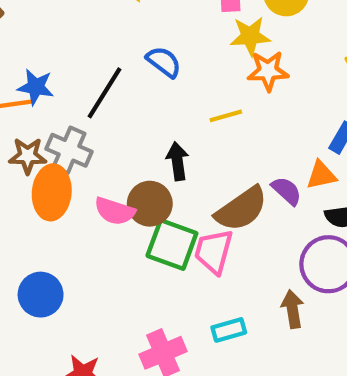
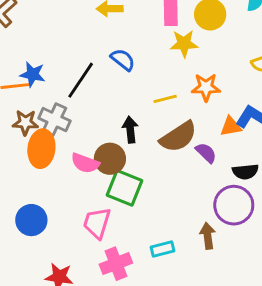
orange star: (268, 71) -> (206, 87), moved
orange triangle: (321, 175) -> (231, 126), moved
brown semicircle: (241, 209) -> (178, 137), moved
pink trapezoid: (214, 251) -> (97, 223), moved

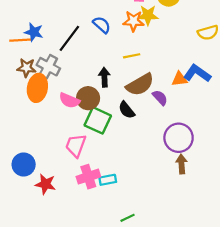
orange star: (206, 87) -> (133, 21), moved
black semicircle: (245, 172) -> (127, 110), moved, turned 54
blue circle: (31, 220) -> (24, 164), moved
brown arrow: (208, 236) -> (182, 164), moved
cyan rectangle: (162, 249) -> (108, 180), moved

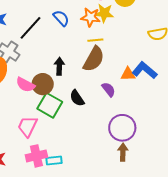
yellow line: (132, 56) -> (95, 40), moved
brown semicircle: (140, 85) -> (94, 59), moved, turned -36

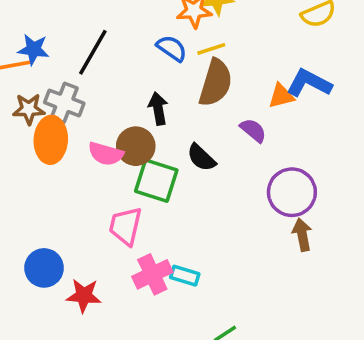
blue semicircle: (61, 18) -> (172, 48), moved
cyan rectangle: (54, 160) -> (185, 276), turned 35

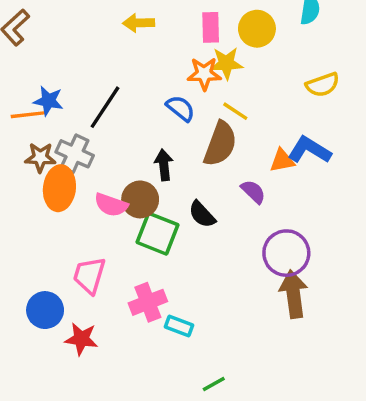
yellow line: (211, 49) -> (235, 111), moved, turned 48
pink trapezoid: (125, 226) -> (89, 275), moved
brown arrow: (302, 235) -> (294, 294), size x1.5
pink cross: (152, 274) -> (148, 302), moved

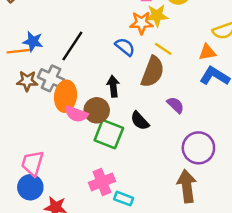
orange triangle: (282, 161) -> (207, 52), moved
orange ellipse: (59, 188) -> (66, 96), moved
pink trapezoid: (89, 275) -> (33, 163), moved
brown arrow: (294, 294) -> (187, 186), moved

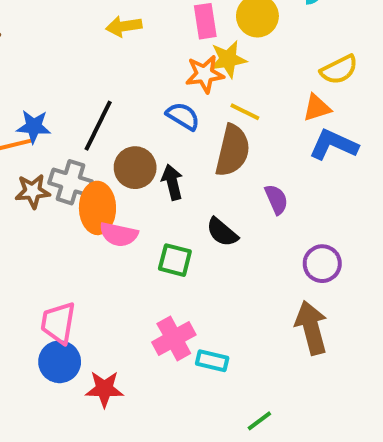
purple semicircle: (175, 105) -> (276, 199), turned 30
brown circle: (97, 110) -> (135, 168), moved
green square: (109, 134) -> (175, 260), size x0.7
purple circle: (198, 148) -> (322, 264), size x0.7

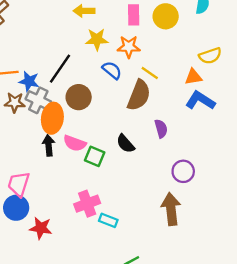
yellow star: (228, 59) -> (97, 39), moved
blue star: (34, 127) -> (29, 81), moved
black arrow: (172, 182) -> (49, 145), moved
pink semicircle: (119, 234) -> (75, 143), moved

